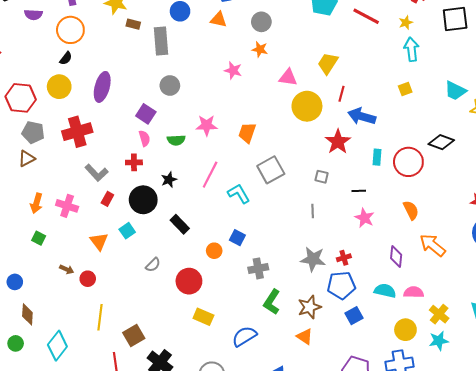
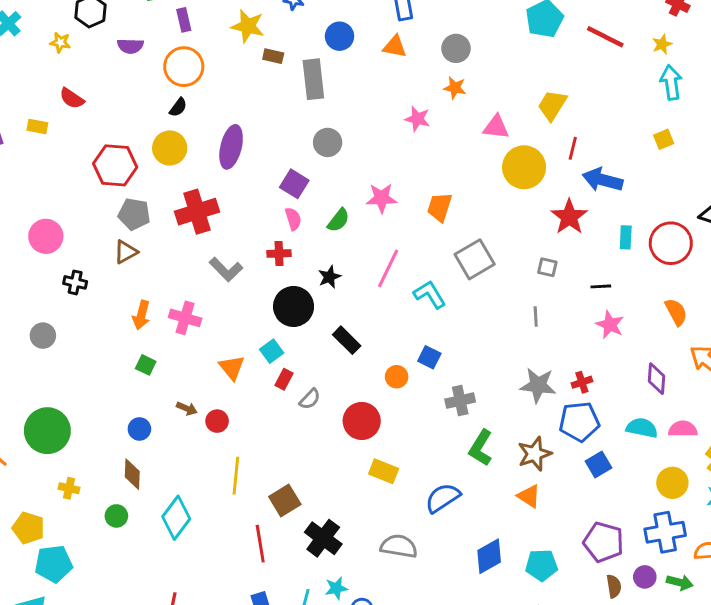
green semicircle: (176, 140) -> (338, 220), turned -48
red rectangle: (107, 199) -> (284, 379), moved
blue circle: (15, 282) -> (139, 429), moved

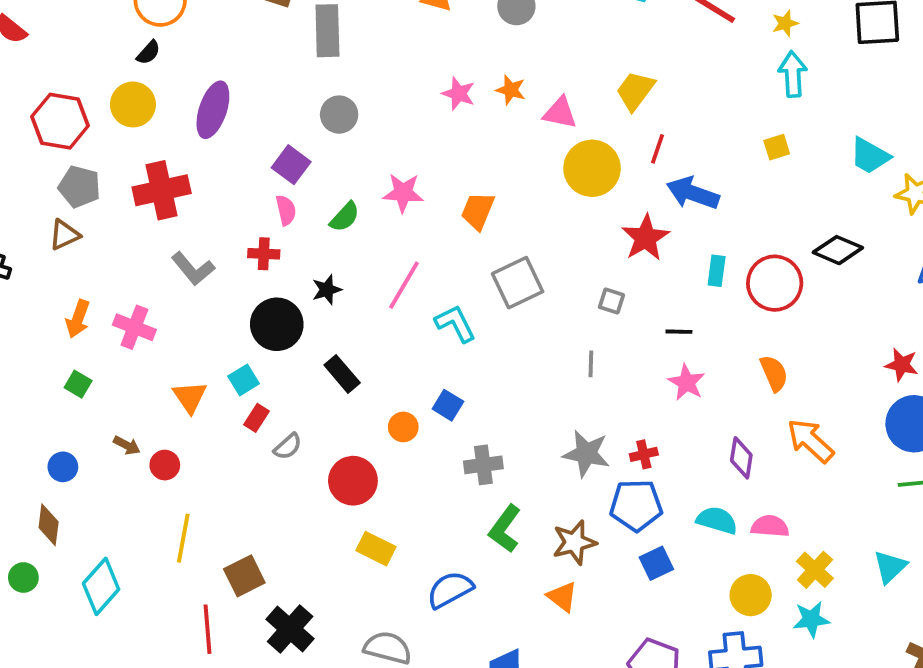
orange star: (455, 88) -> (511, 90), moved

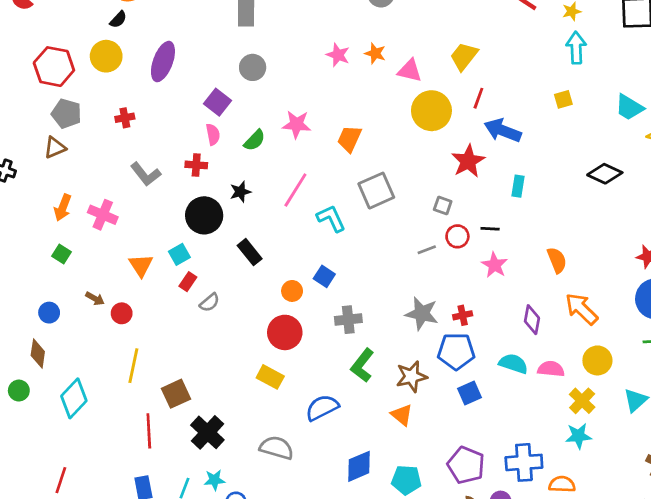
red cross: (162, 190) -> (125, 118), size x0.5
red circle: (775, 283) -> (457, 236), moved, size x0.6
gray line: (591, 364) -> (427, 250), turned 66
red circle: (353, 481) -> (285, 332), moved
yellow circle: (751, 595) -> (597, 360), moved

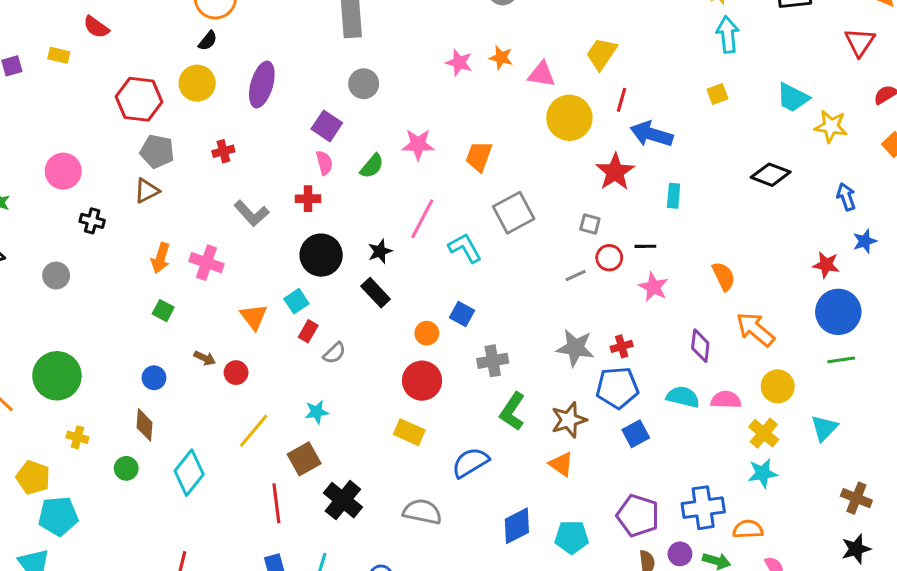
black star: (240, 192) -> (380, 251), moved
yellow line: (133, 366) -> (254, 431), turned 32
cyan star: (214, 480) -> (317, 412), moved

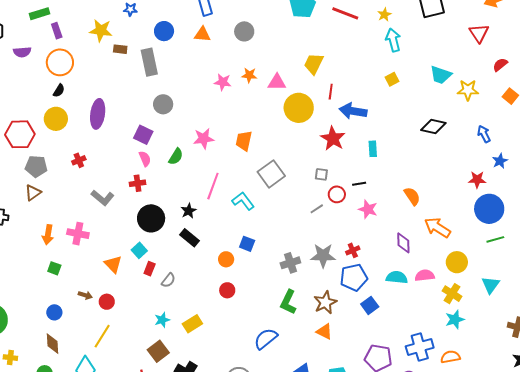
gray cross: (493, 361) -> (290, 263), moved
red circle: (422, 381) -> (227, 290), size x0.6
yellow line: (254, 431) -> (102, 336), moved
yellow rectangle: (409, 432) -> (192, 324), moved, turned -48

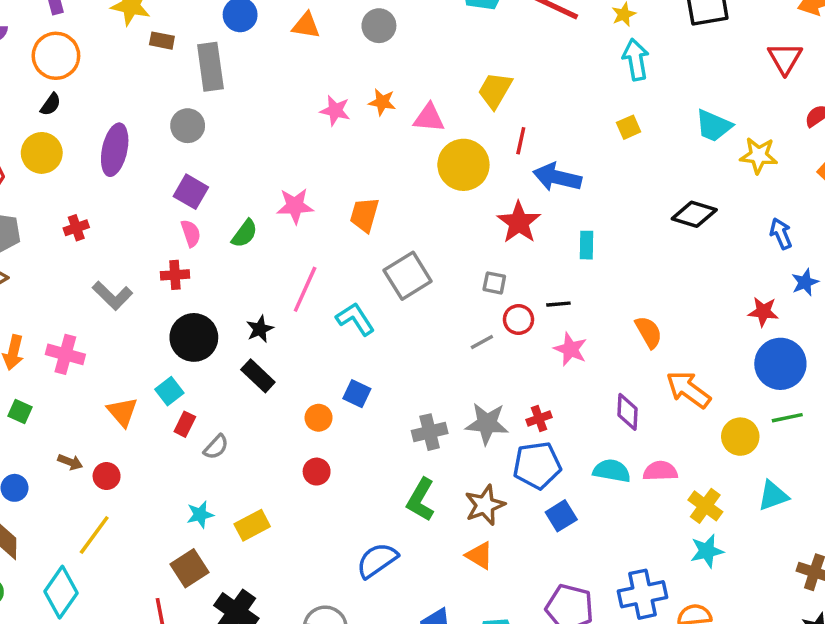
gray circle: (163, 104) -> (188, 126), moved
yellow circle: (457, 262) -> (740, 437), moved
cyan triangle: (491, 285) -> (773, 496), turned 30

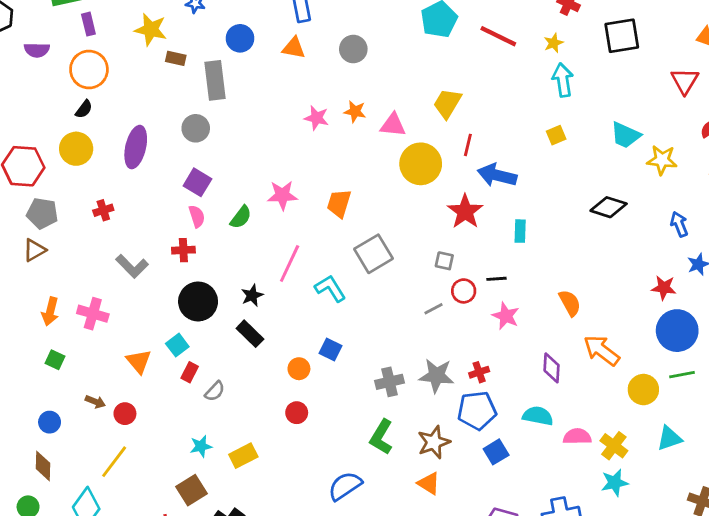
pink semicircle: (660, 471) -> (577, 436), moved

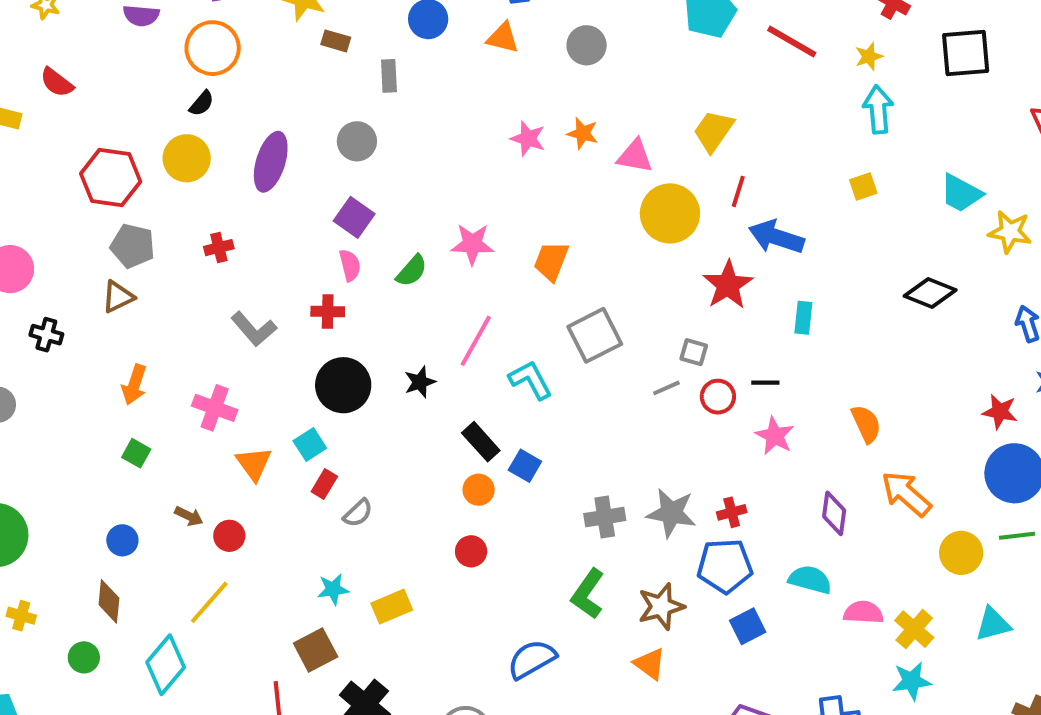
gray rectangle: (215, 80) -> (389, 76), size x0.6
gray line: (433, 309) -> (666, 388), moved
pink cross: (93, 314) -> (215, 408), moved
black rectangle: (250, 334) -> (481, 442), moved

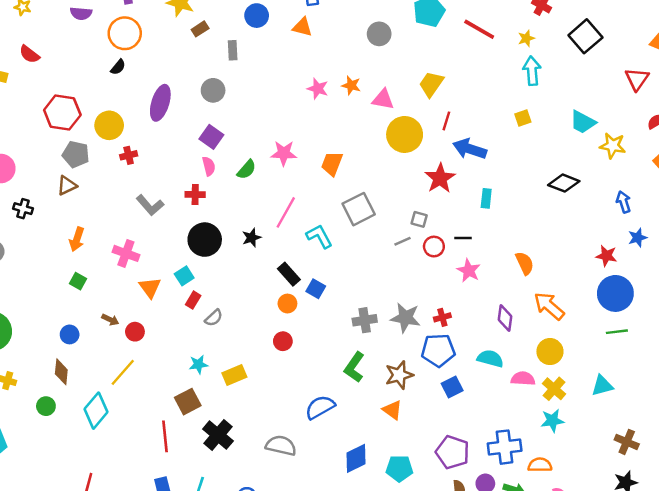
brown rectangle: (336, 41) -> (200, 29), turned -49
gray circle: (587, 45) -> (379, 34), moved
black square: (966, 53) -> (585, 36), turned -36
yellow circle: (187, 158) -> (109, 125), moved
yellow circle: (961, 553) -> (550, 352), moved

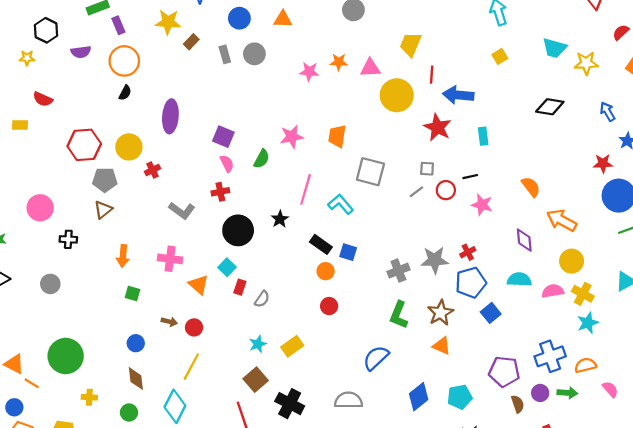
gray circle: (213, 90) -> (254, 54), moved
gray square: (359, 209) -> (370, 172), turned -36

